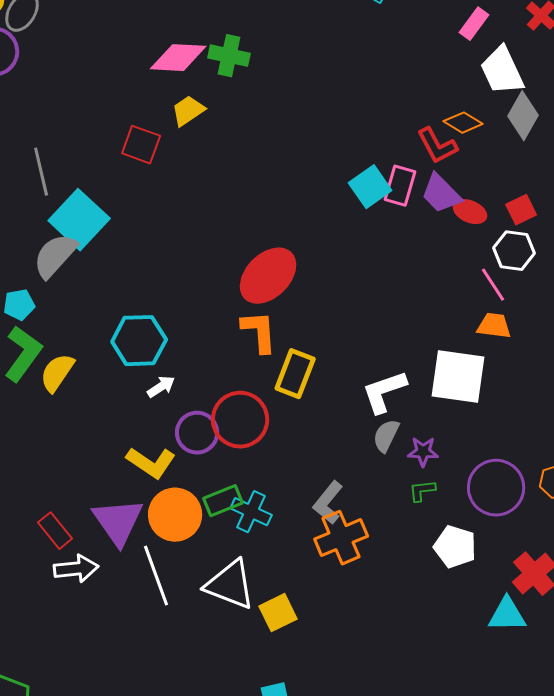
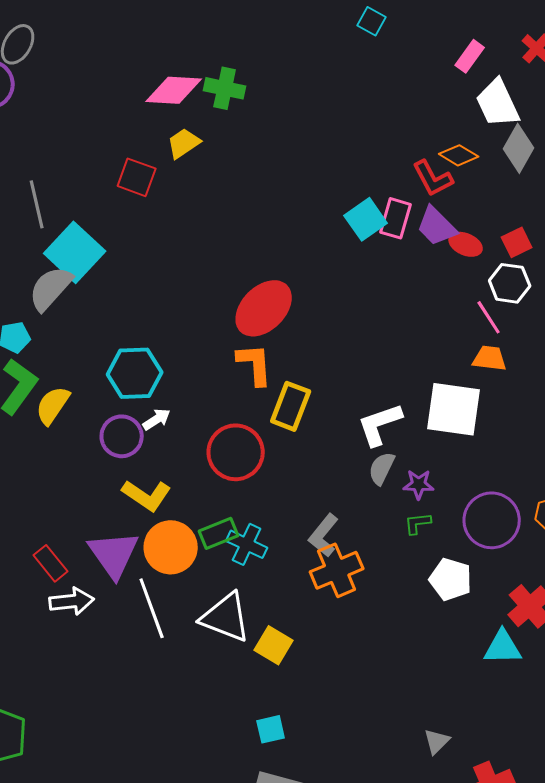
purple circle: (197, 433) -> (122, 436), moved
yellow square: (278, 613) -> (274, 645), turned -33

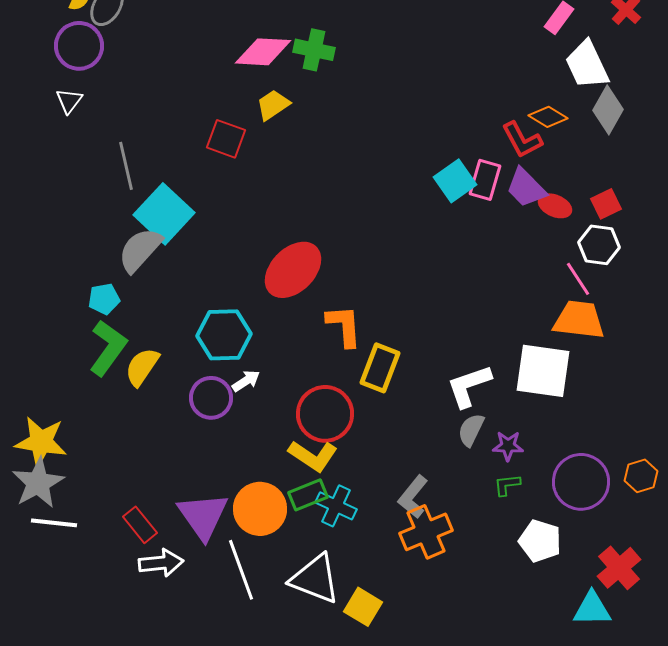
red ellipse: (264, 308) -> (293, 270), moved
orange trapezoid: (490, 358) -> (579, 320), size x1.5
yellow L-shape: (147, 495) -> (313, 456), moved

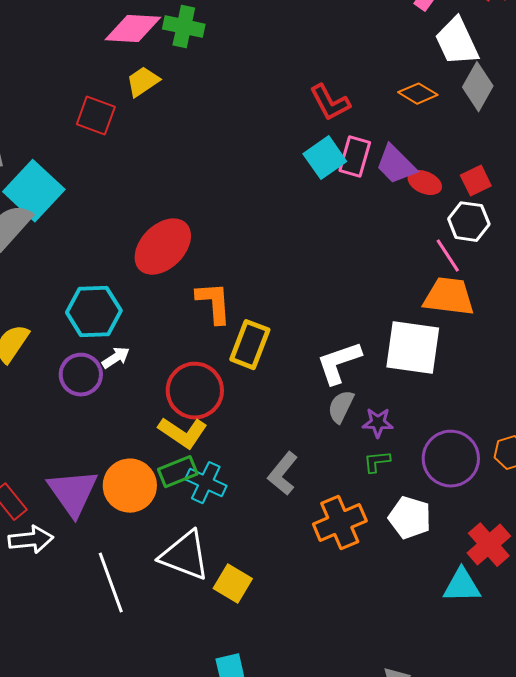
red L-shape: (522, 140) -> (330, 103), moved
orange cross: (426, 532) -> (340, 523), moved
white line: (241, 570) -> (111, 583), moved

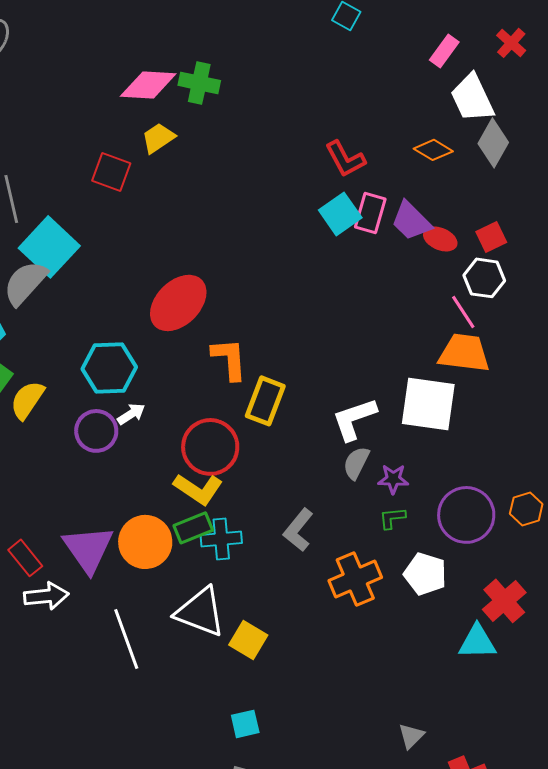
cyan cross: (206, 483) -> (221, 539), turned -30

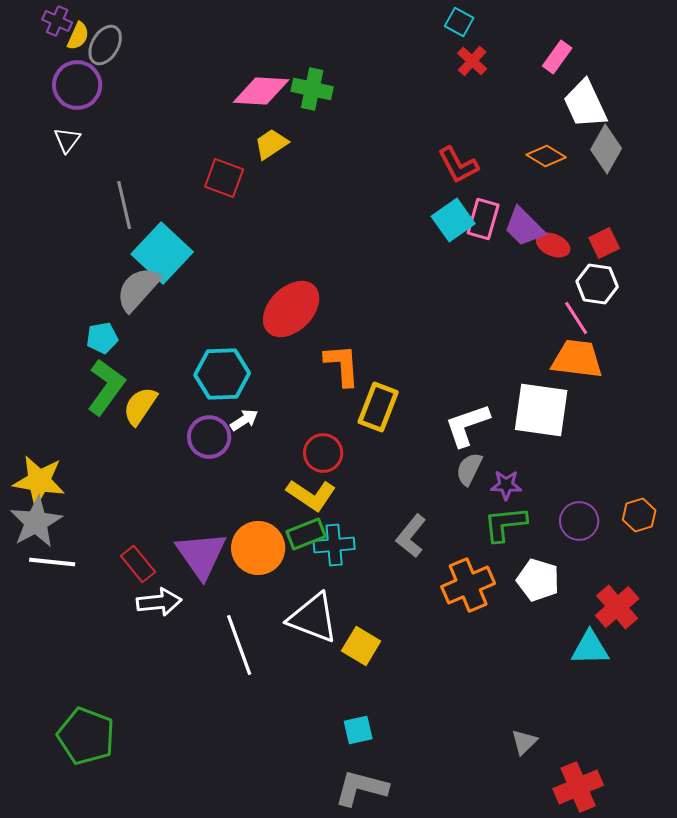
red cross: (511, 43) -> (472, 61), moved
red circle: (210, 447) -> (323, 453), size x0.7
purple circle: (466, 515) -> (579, 521), size x0.7
green L-shape: (392, 518) -> (505, 524), size x1.6

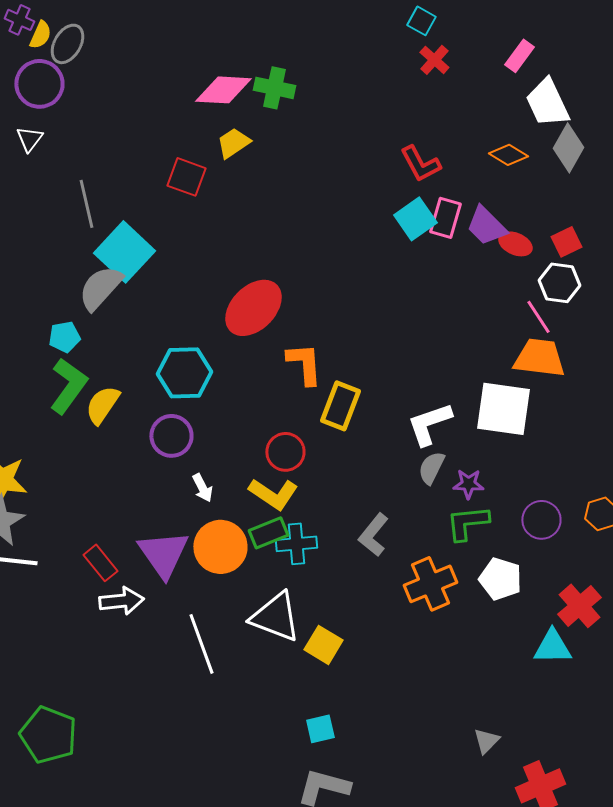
white arrow: (244, 420) -> (202, 488), moved, turned 96

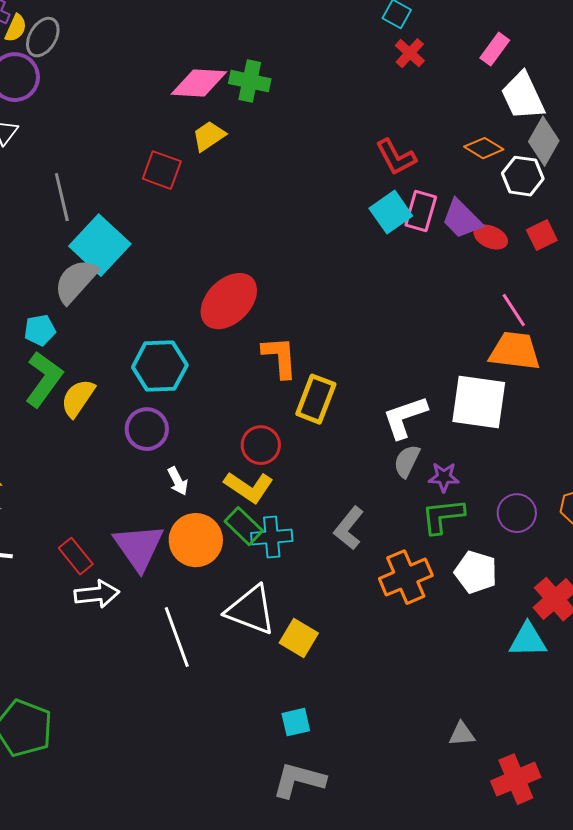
white hexagon: (559, 283) -> (523, 176), moved
green rectangle: (268, 533) -> (244, 526), turned 66
gray triangle: (486, 741) -> (462, 734), turned 40

